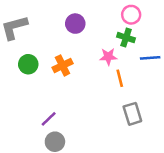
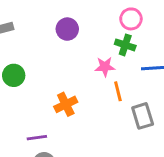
orange cross: (63, 65) -> (66, 104), moved
gray rectangle: (132, 114) -> (143, 116), moved
purple line: (49, 119) -> (37, 138), turned 36

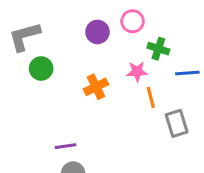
pink circle: (131, 19) -> (133, 21), moved
green circle: (14, 75) -> (41, 68), moved
orange cross: (66, 104) -> (96, 87), moved

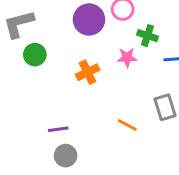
purple circle: (97, 32) -> (89, 19), size x1.4
orange line: (151, 97) -> (127, 125), moved, turned -48

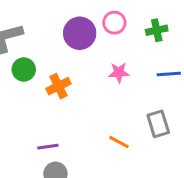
green cross: (148, 36) -> (157, 30), moved, turned -30
orange cross: (88, 72) -> (58, 86), moved

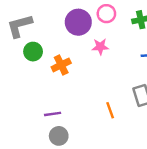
pink star: (119, 73) -> (100, 47), moved
orange line: (119, 142) -> (110, 110), turned 42

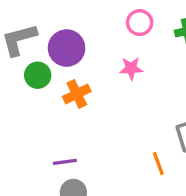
purple circle: (78, 22) -> (67, 48), moved
orange line: (110, 110) -> (158, 164), moved

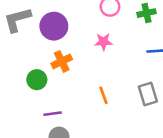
green circle: (38, 75) -> (37, 80), moved
orange line: (158, 164) -> (103, 95), moved

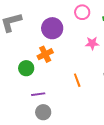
purple circle: (54, 26) -> (52, 28), moved
pink star: (103, 42) -> (92, 43), moved

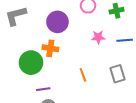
orange cross: (45, 54) -> (50, 48), turned 35
green circle: (26, 68) -> (31, 63), size x1.5

